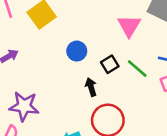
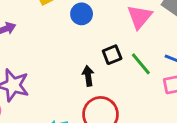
blue circle: (77, 51) -> (82, 14), moved

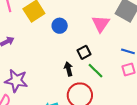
green line: (141, 64) -> (95, 71), moved

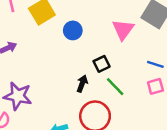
black arrow: (69, 69) -> (82, 84), turned 32

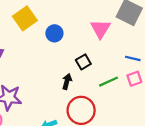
green line: (115, 87) -> (109, 82), moved, turned -66

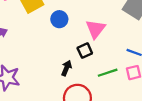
pink triangle: (100, 29) -> (96, 29), moved

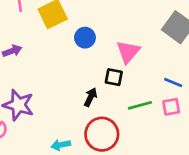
black square: (85, 51) -> (114, 77), turned 32

